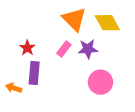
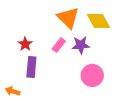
orange arrow: (14, 88) -> (13, 91), moved

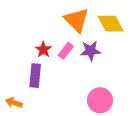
red star: (25, 44) -> (43, 50), moved
pink circle: (92, 75) -> (100, 100), moved

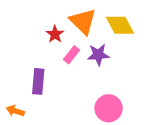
red star: (43, 50) -> (55, 34), moved

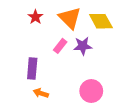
red star: (55, 34) -> (35, 17), moved
orange arrow: (15, 111) -> (41, 93), moved

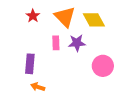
pink rectangle: (60, 46) -> (56, 43), turned -40
pink circle: (91, 91) -> (103, 66), moved

